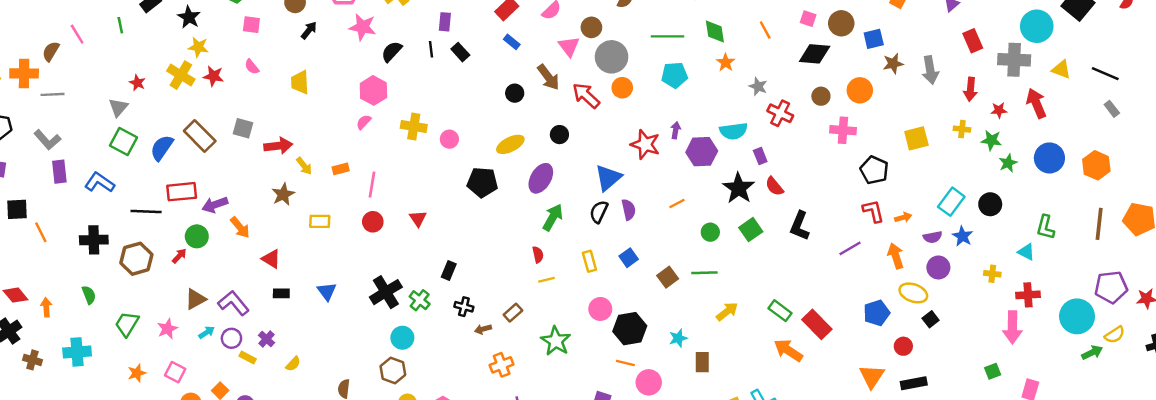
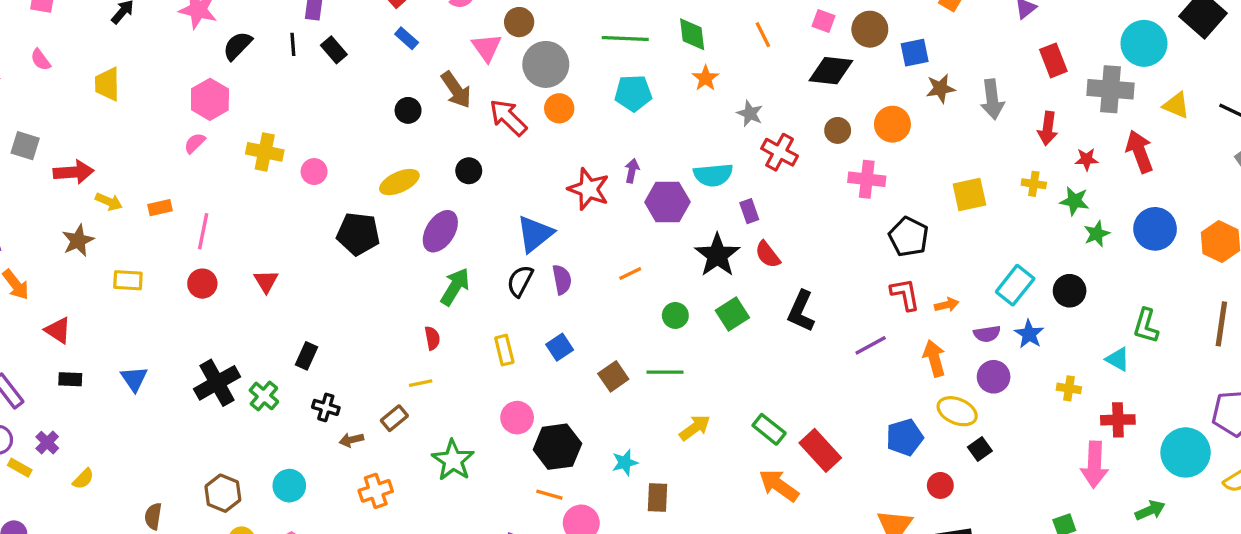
yellow arrow: (304, 166) -> (109, 202), turned -30
yellow line: (547, 280) -> (421, 383), moved
cyan circle: (402, 338) -> (289, 486), moved
green arrow: (1092, 353) -> (1150, 510), moved

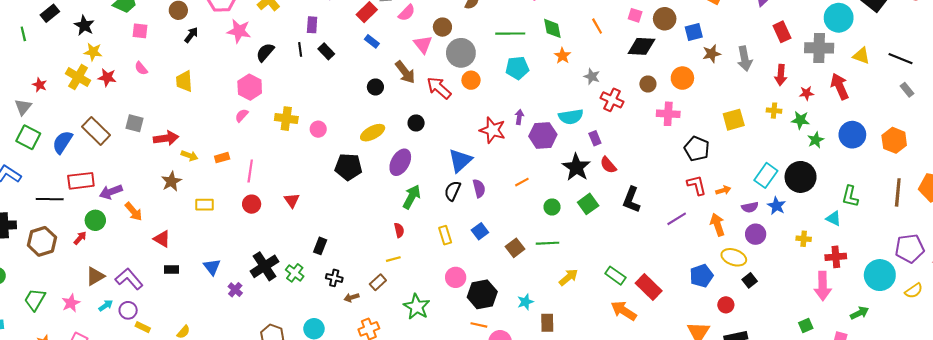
black circle: (1070, 291) -> (801, 177), size x1.5
purple cross: (47, 443) -> (235, 290), moved

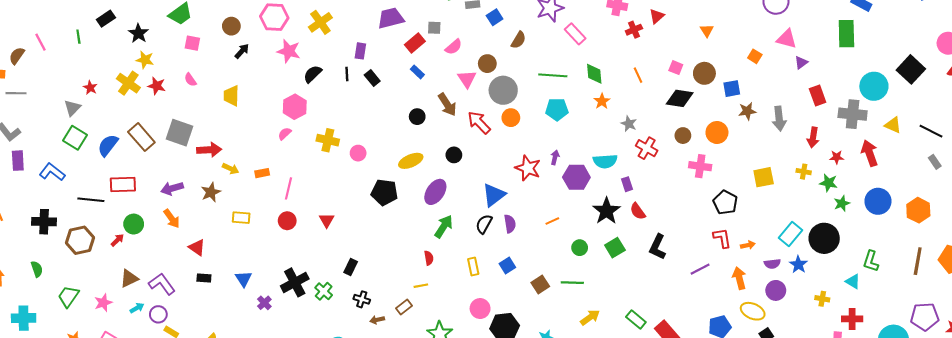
gray square: (134, 123) -> (180, 133), size x1.5
purple arrow: (111, 192) -> (172, 188), moved

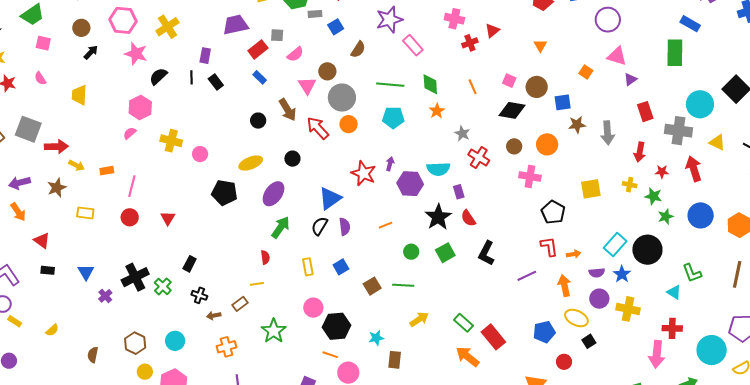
green L-shape: (871, 261) -> (692, 273), turned -40
yellow cross: (822, 299) -> (628, 309), moved, size x1.6

